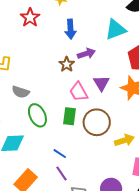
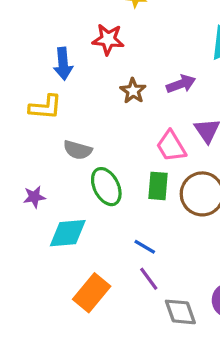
red star: (30, 18) -> (108, 39), moved, turned -30
blue arrow: (70, 29) -> (63, 64), moved
brown star: (67, 64) -> (133, 91), moved

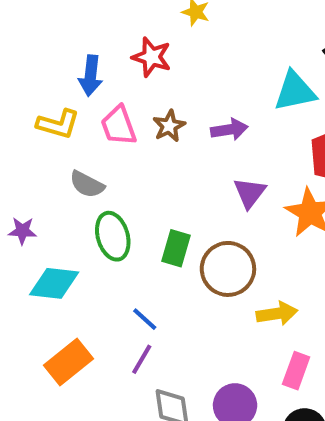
pink trapezoid: (171, 146) -> (119, 126), moved
purple line: (149, 279) -> (142, 359), turned 55

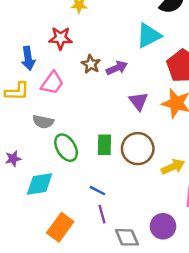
pink trapezoid: (119, 126) -> (52, 83), turned -110
brown star: (169, 126) -> (91, 64), moved
purple line: (142, 359) -> (102, 214), turned -30

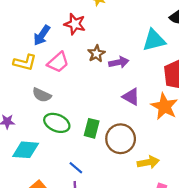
blue arrow: (28, 58) -> (42, 35), turned 30
purple triangle: (138, 101) -> (131, 97), turned -36
green ellipse: (66, 148) -> (57, 123), turned -50

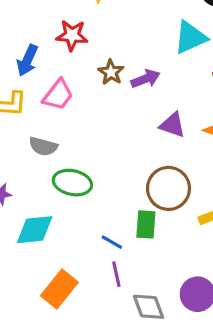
green rectangle: (92, 128) -> (146, 224), moved

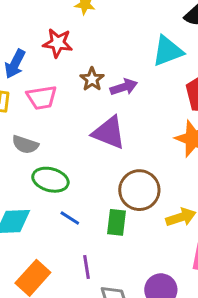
pink trapezoid: (58, 95) -> (42, 97), turned 40
purple triangle: (172, 125) -> (109, 133), moved, size x1.4
blue line: (112, 242) -> (70, 218), moved

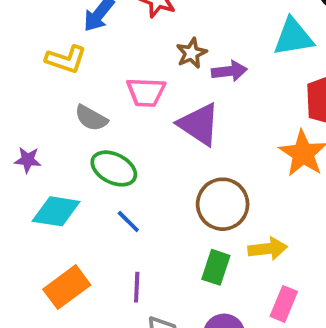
pink trapezoid: (42, 97) -> (146, 92), moved
green rectangle: (116, 222) -> (216, 267), moved

